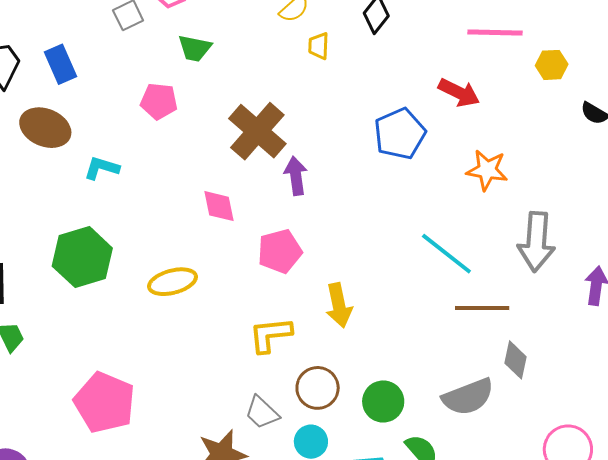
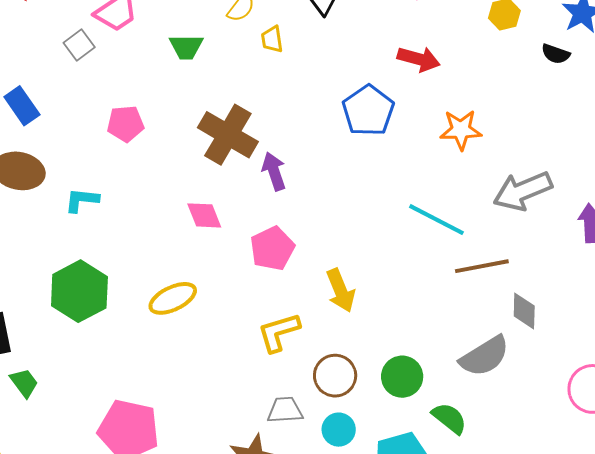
green trapezoid: (195, 48) -> (186, 47), moved
gray arrow: (536, 242) -> (523, 191), turned 74
gray trapezoid: (262, 412) -> (285, 410), turned 144

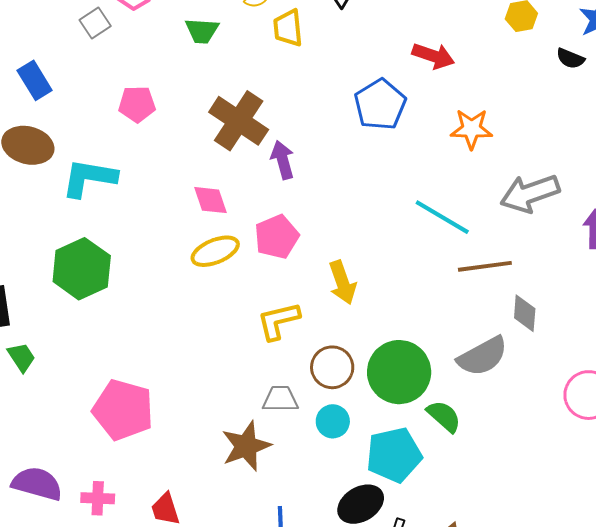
yellow trapezoid: (272, 39) -> (288, 28), size x1.4
cyan L-shape: (82, 200) -> (89, 178), size x1.6
yellow ellipse: (173, 298) -> (215, 251), moved
green circle: (402, 377) -> (399, 372), size x1.5

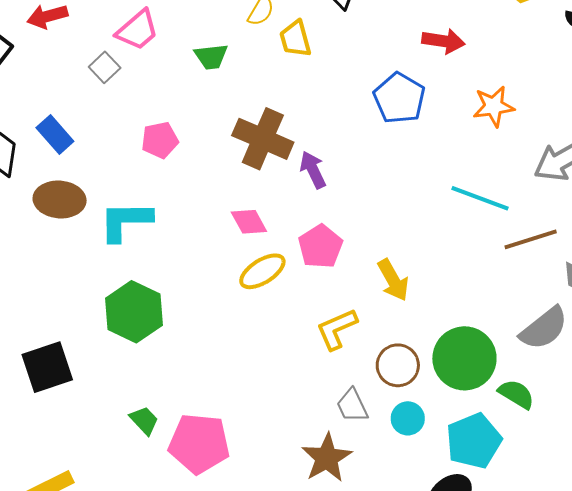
green trapezoid: (21, 357) -> (144, 420), moved
gray trapezoid: (280, 399) -> (352, 405), turned -105

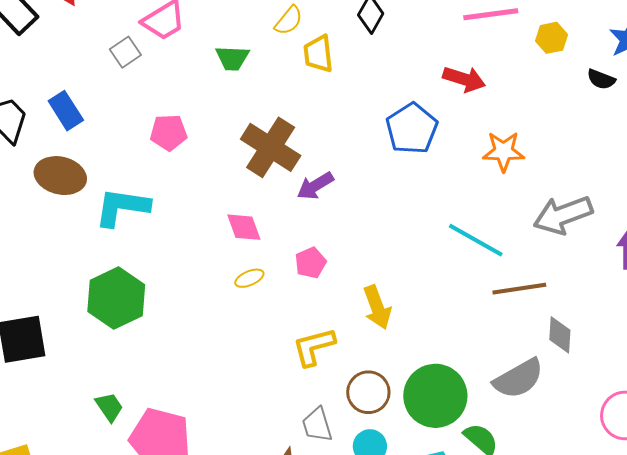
purple arrow: (313, 170) -> (315, 186), turned -105
pink pentagon: (320, 246) -> (311, 263), size x0.7
yellow ellipse: (262, 271) -> (249, 278), size x0.6

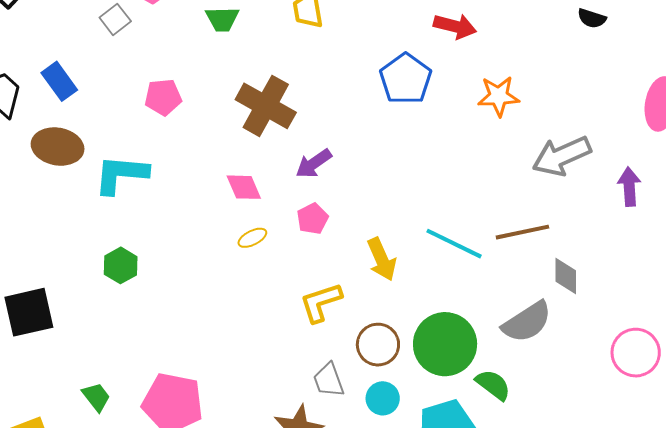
purple arrow: (315, 186) -> (314, 164), moved
cyan line: (476, 240) -> (454, 244), moved
green hexagon: (116, 298) -> (121, 265), size x0.6
green trapezoid: (109, 407) -> (96, 397), moved

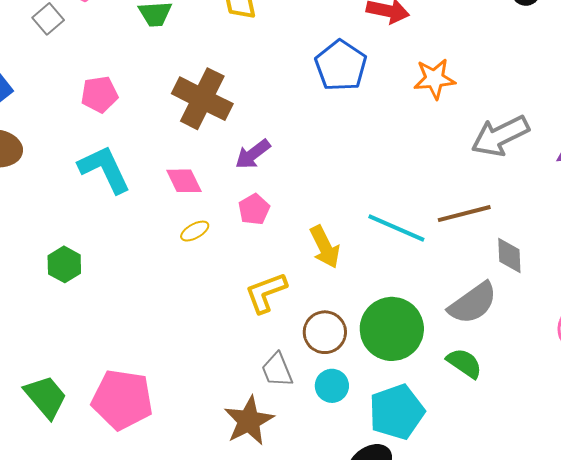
cyan L-shape: (121, 174) -> (105, 169), moved, turned 62
green semicircle: (493, 385) -> (464, 363), moved
green trapezoid: (96, 397) -> (46, 397), size x1.5

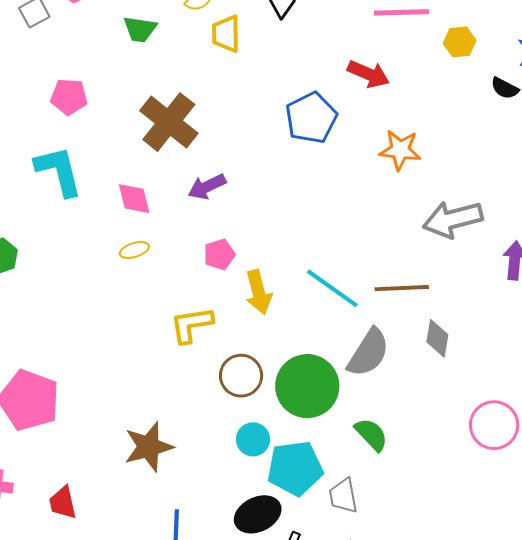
pink pentagon: (254, 209) -> (219, 254), moved
gray semicircle: (473, 303) -> (368, 353), moved, turned -34
gray trapezoid: (277, 370) -> (343, 496), moved
cyan circle: (332, 386) -> (253, 439), moved

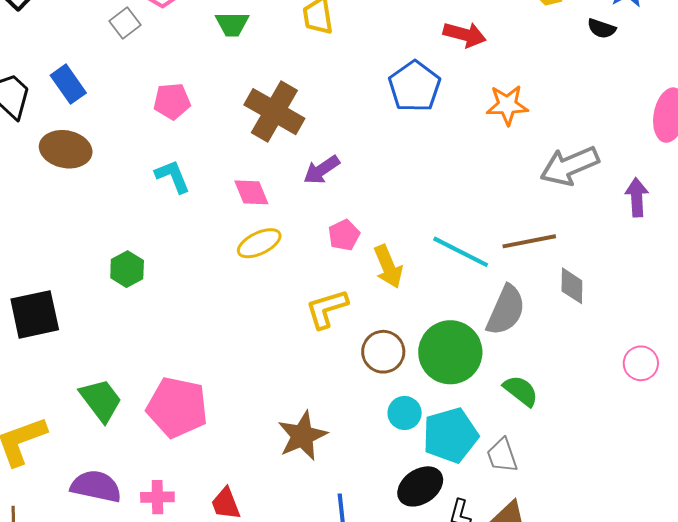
cyan L-shape: (59, 171) -> (173, 176), size x0.7
yellow ellipse: (134, 250) -> (259, 243), size x1.5
pink circle: (494, 425) -> (641, 363), size x0.7

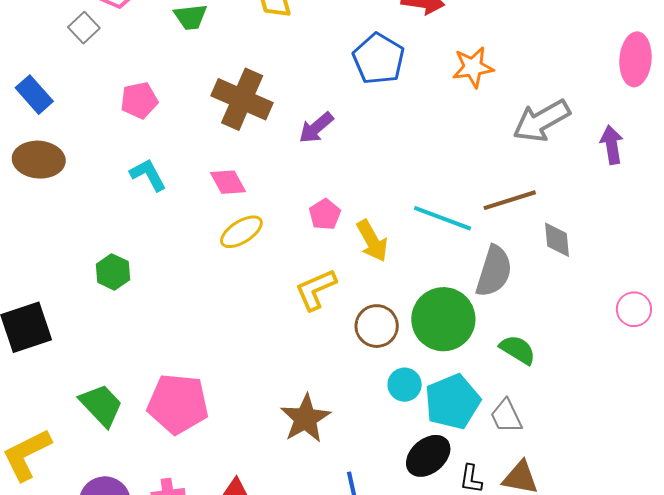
purple arrow: (322, 170) -> (316, 128), moved

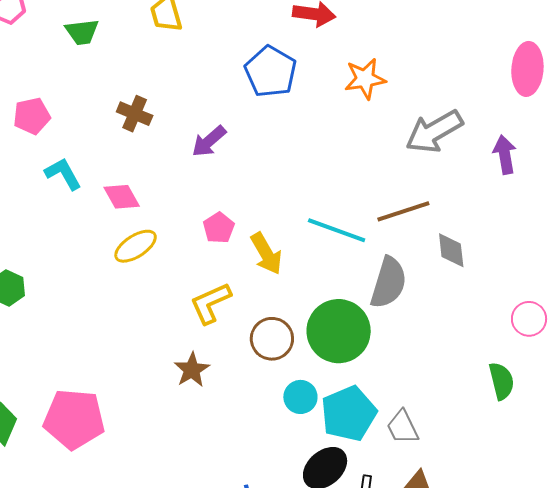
brown cross: (242, 99) -> (135, 114), size x0.6
cyan L-shape: (148, 175) -> (63, 174), moved
green semicircle: (518, 350) -> (501, 381), moved, turned 45
brown star: (305, 418) -> (192, 370), moved, size x0.7

